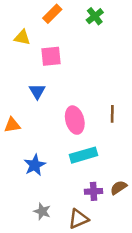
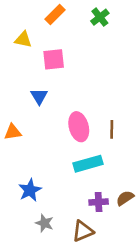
brown line: (112, 114) -> (112, 129), moved
blue star: (35, 165) -> (30, 190), moved

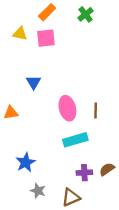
pink square: (54, 59) -> (46, 38), moved

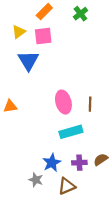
yellow triangle: (20, 34) -> (19, 32), turned -48
blue triangle: (34, 82) -> (28, 60), moved, size x1.5
blue star: (26, 162) -> (52, 163), moved

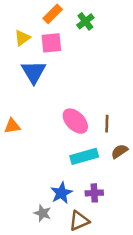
green cross: (80, 14) -> (85, 21), moved
pink ellipse: (63, 102) -> (75, 121), turned -30
brown semicircle: (101, 159) -> (119, 151), moved

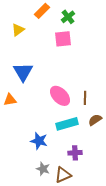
pink square: (51, 43) -> (63, 39), moved
blue triangle: (34, 72) -> (23, 72), moved
blue star: (61, 193) -> (39, 141), moved, turned -30
gray star: (43, 213) -> (43, 169), moved

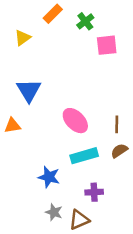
pink square: (63, 39) -> (107, 45), moved
brown line: (85, 98) -> (117, 124), moved

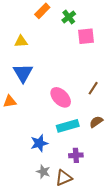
yellow triangle: (23, 38) -> (21, 41), moved, turned 32
brown line: (117, 124) -> (93, 88), moved, turned 32
blue star: (49, 177) -> (39, 143), turned -30

